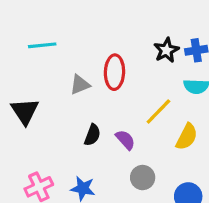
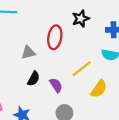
black star: (166, 50) -> (81, 19), moved
gray triangle: (80, 85) -> (28, 52), moved

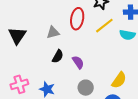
yellow line: (82, 69) -> (104, 26), moved
yellow semicircle: (99, 89) -> (119, 80), moved

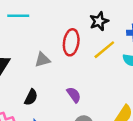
black semicircle: (58, 56) -> (31, 97), moved

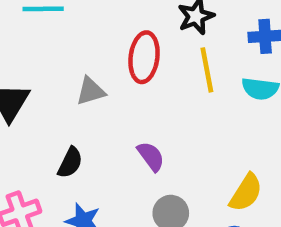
yellow line: (104, 50) -> (207, 70), turned -60

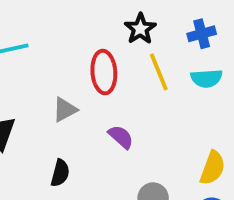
purple semicircle: (151, 156) -> (121, 137), moved

